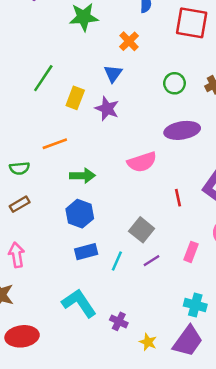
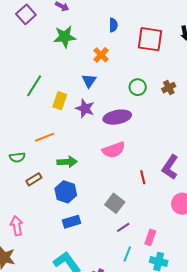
purple ellipse: (182, 130) -> (117, 117), moved
brown rectangle: (20, 204) -> (34, 179), moved
pink rectangle: (191, 252) -> (150, 237), moved
cyan line: (117, 261) -> (127, 254), moved

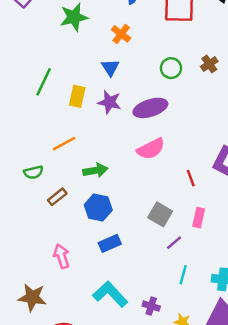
pink arrow: (17, 226) -> (62, 256), moved
pink rectangle: (150, 237) -> (199, 218), moved

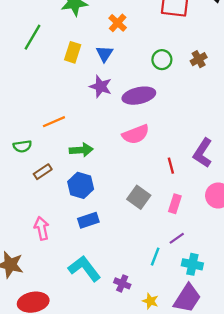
green line: (44, 82) -> (32, 37), moved
yellow rectangle: (77, 96) -> (73, 52), moved
purple line: (174, 243) -> (177, 238), moved

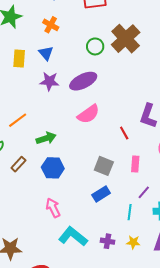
brown cross: (199, 59) -> (126, 39), size x2.0
blue rectangle: (88, 220) -> (101, 194), moved
pink arrow: (42, 228) -> (53, 208), moved
yellow star: (150, 301) -> (133, 242), moved

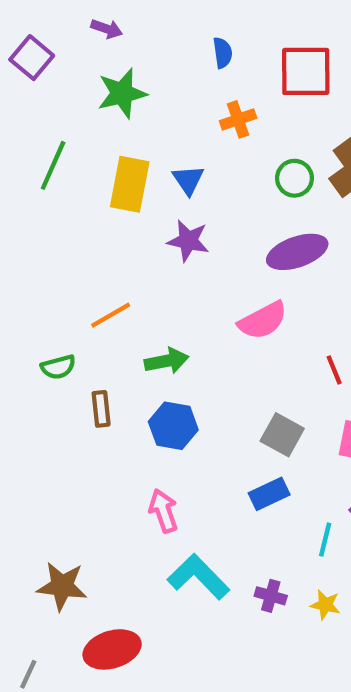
orange cross: (51, 25) -> (238, 119), moved, turned 35
yellow rectangle: (19, 58) -> (130, 184), size x1.4
purple ellipse: (83, 81) -> (297, 252), moved
brown rectangle: (18, 164) -> (101, 409), turned -56

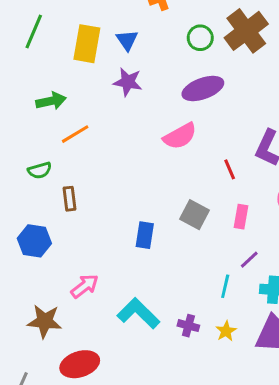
green arrow: (167, 361) -> (51, 101), moved
blue hexagon: (173, 426) -> (34, 241), moved
blue rectangle: (269, 494) -> (145, 235), moved, turned -55
pink arrow: (163, 511) -> (85, 286), moved, turned 72
yellow star: (325, 605) -> (226, 331), turned 30

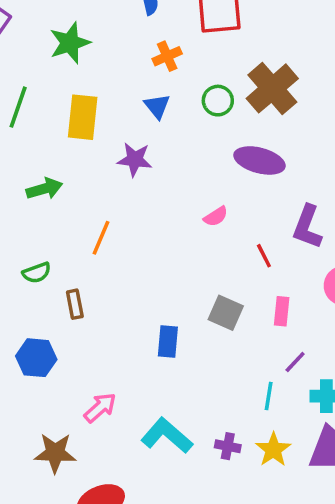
blue triangle: (127, 40) -> (157, 106), moved
purple ellipse: (203, 88) -> (259, 160), moved, turned 39
orange line: (75, 134) -> (101, 238), moved, turned -32
pink semicircle: (180, 136) -> (216, 216), moved, size x0.6
yellow star: (226, 331) -> (273, 450), size x1.4

